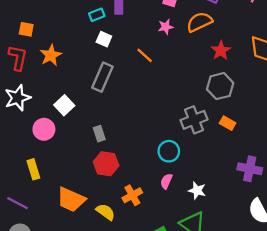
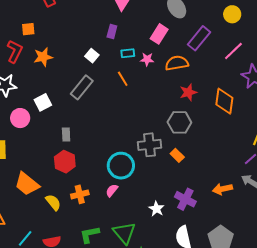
cyan rectangle: (97, 15) -> (128, 53), moved
orange square: (26, 29) -> (28, 29), turned -32
cyan circle: (169, 151) -> (121, 166), size x1.4
white star: (197, 190) -> (157, 209), moved

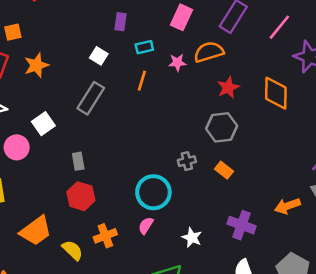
pink star: (147, 59) -> (177, 62), moved
orange line: (123, 79) -> (142, 81), turned 56
gray cross: (150, 145) -> (187, 161), size x0.6
orange trapezoid: (27, 184) -> (36, 231), turned -68
white star: (157, 209) -> (192, 238), moved

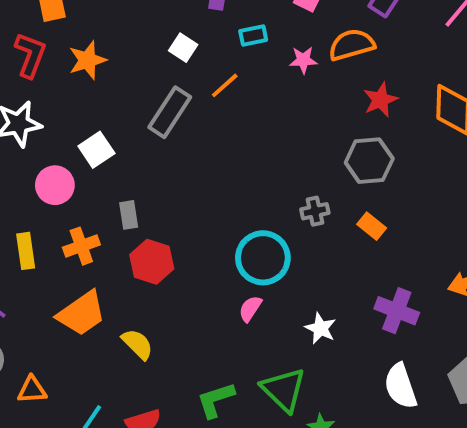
orange line: (142, 81) -> (225, 85), moved, turned 30
gray rectangle: (78, 161) -> (129, 215), moved
orange cross: (105, 236) -> (81, 246), moved

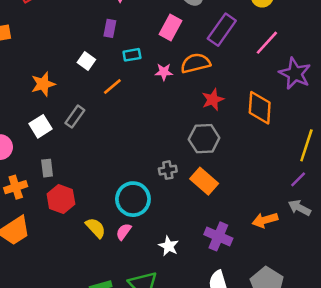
orange star: (87, 60) -> (43, 84), moved
gray rectangle: (170, 112) -> (75, 117), moved, size x0.7
white square: (96, 150) -> (41, 126), moved
orange rectangle: (372, 226) -> (204, 181), size x1.5
yellow semicircle: (137, 344) -> (96, 228), moved

